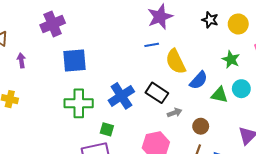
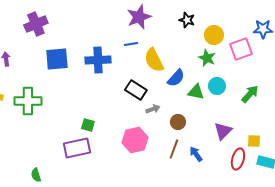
yellow circle: (238, 24) -> (214, 35), moved
blue cross: (121, 96) -> (98, 60), moved, turned 30
green cross: (79, 103) -> (28, 101), moved

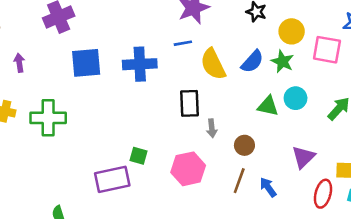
pink square: (241, 49) -> (327, 50), turned 30
blue semicircle: (176, 78) -> (252, 62), moved
black rectangle: (136, 90) -> (189, 103), turned 55
gray arrow: (153, 109) -> (212, 128), turned 104
green square: (88, 125) -> (138, 156), moved

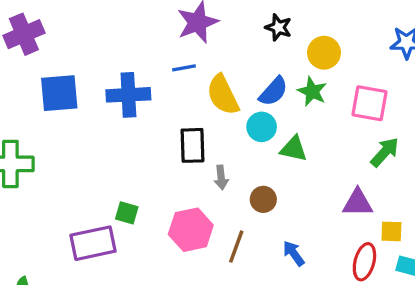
pink square: (327, 50) -> (369, 103), moved
cyan circle: (296, 98) -> (262, 127), moved
purple triangle: (303, 157) -> (358, 203), moved, turned 45
brown line: (239, 181) -> (236, 247), moved

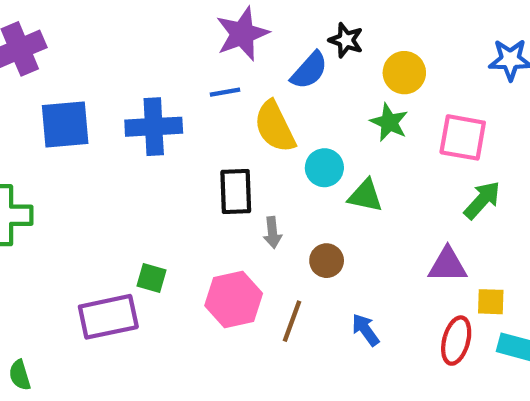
blue semicircle: (273, 91) -> (309, 70), moved

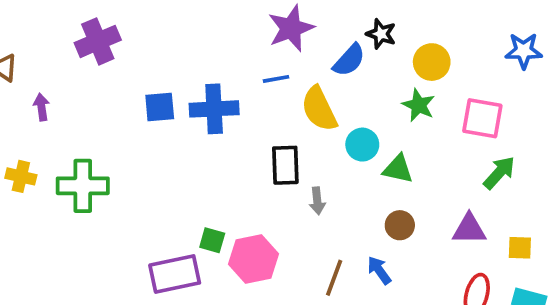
blue square: (65, 124) -> (160, 107), moved, size x0.7
brown circle: (327, 261) -> (400, 225), moved
pink hexagon: (234, 300) -> (253, 259), moved
yellow square: (491, 302) -> (520, 248), moved
blue arrow: (365, 330) -> (379, 270), moved

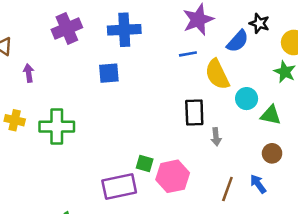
blue cross: (214, 109) -> (124, 30), moved

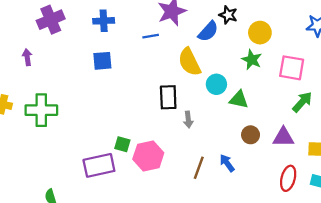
blue cross: (124, 30) -> (104, 21), size x0.7
blue line: (188, 54) -> (151, 36), moved
purple arrow: (29, 73) -> (27, 57), moved
blue square: (109, 73) -> (102, 61), moved
brown circle: (272, 153) -> (251, 135), moved

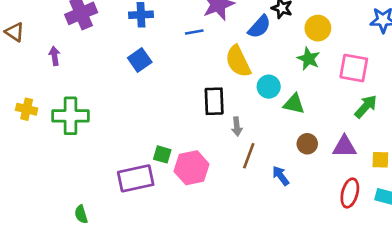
blue square: (102, 61) -> (140, 60), turned -30
brown line: (199, 168) -> (249, 156), moved

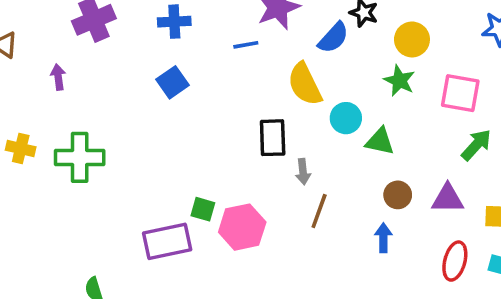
blue arrow: (281, 176) -> (383, 238), moved, turned 36

